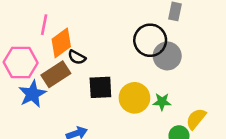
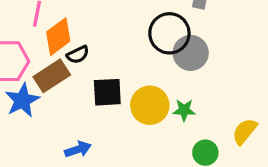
black semicircle: (77, 57) -> (78, 55), turned -54
yellow semicircle: (196, 119) -> (245, 131), moved

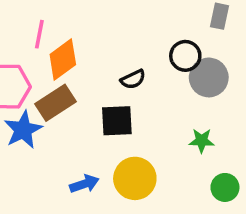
black circle: (169, 33) -> (185, 56), size x0.7
black semicircle: (78, 55) -> (133, 79), moved
yellow circle: (150, 105) -> (135, 178), moved

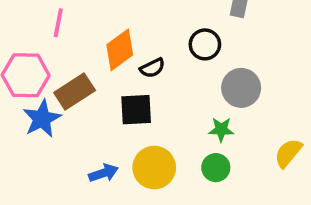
orange diamond: (63, 59) -> (120, 50), moved
gray circle: (209, 77) -> (241, 88), moved
green circle: (225, 187) -> (216, 168), moved

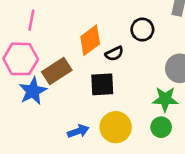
pink line: (58, 23) -> (31, 20), moved
black circle: (205, 44) -> (142, 30), moved
green star: (221, 130) -> (165, 99), size x1.4

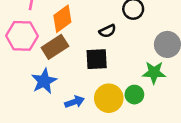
orange diamond: (90, 40) -> (62, 19), moved
blue star: (33, 91) -> (44, 81), moved
green circle: (161, 127) -> (134, 95), moved

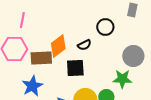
orange diamond: (62, 19) -> (58, 46), moved
brown rectangle: (55, 47) -> (41, 58), turned 30

